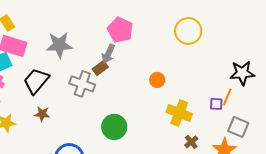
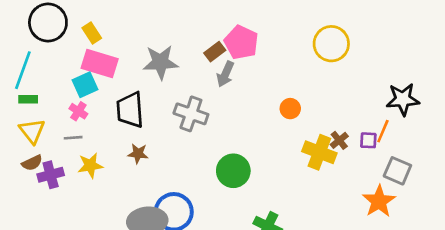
brown rectangle: (100, 68) -> (215, 52), moved
black trapezoid: (36, 81) -> (130, 110), turned -44
brown cross: (191, 142) -> (339, 140), moved

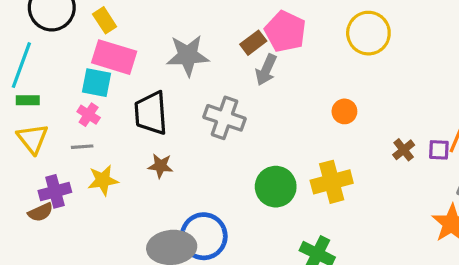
yellow circle: (331, 44) -> (368, 33), moved
cyan square: (85, 85) -> (97, 83), turned 35
yellow cross: (319, 152) -> (332, 182), moved, turned -36
brown semicircle: (32, 163) -> (41, 212), moved

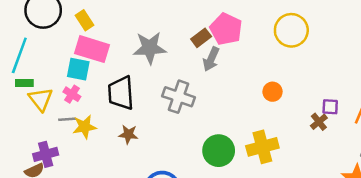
yellow triangle: (33, 139) -> (41, 99), moved
purple square: (439, 150) -> (330, 107), moved
yellow star: (103, 180) -> (84, 127), moved

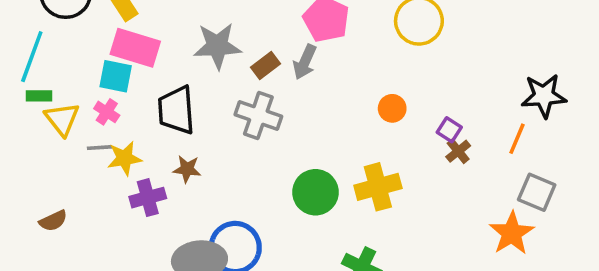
brown rectangle: (201, 38) -> (265, 66), moved
purple square: (330, 107) -> (449, 130), moved, turned 30
purple cross: (46, 154) -> (148, 198), moved

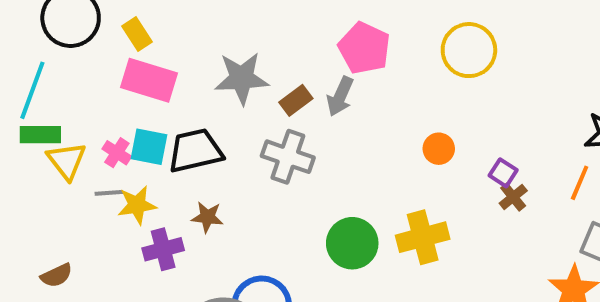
cyan square: (116, 76) -> (149, 147), moved
green rectangle: (39, 96) -> (40, 135), size x1.4
black trapezoid: (176, 110) -> (195, 151), turned 81

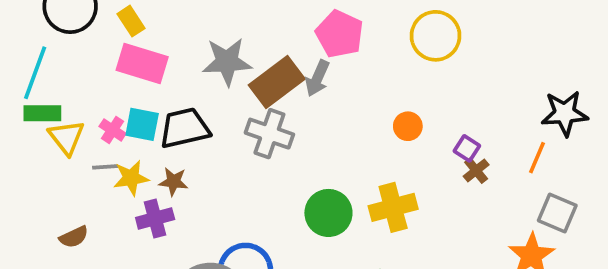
brown rectangle: (296, 100) -> (277, 82), size x1.8
brown star: (207, 217) -> (173, 182), moved
brown semicircle: (56, 275) -> (74, 237), moved

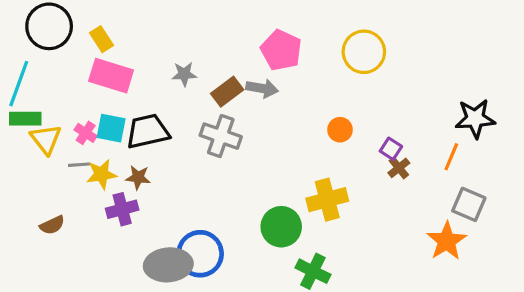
gray star: (227, 62) -> (184, 74), size x0.6
gray arrow: (317, 78) -> (262, 88), turned -104
brown rectangle: (277, 82) -> (227, 92), size x0.7
green circle: (328, 213) -> (281, 227), moved

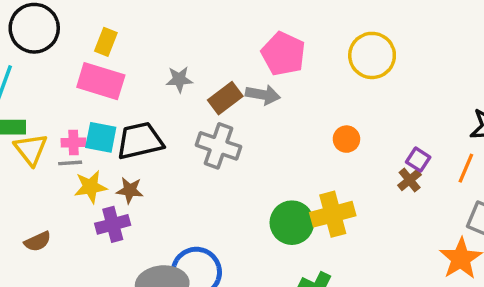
yellow rectangle: (101, 39) -> (106, 42), moved, turned 55
pink cross: (86, 133) -> (73, 142), turned -35
purple square: (391, 149) -> (418, 160), moved
gray line: (79, 165) -> (70, 163), moved
green circle: (281, 227) -> (292, 223), moved

